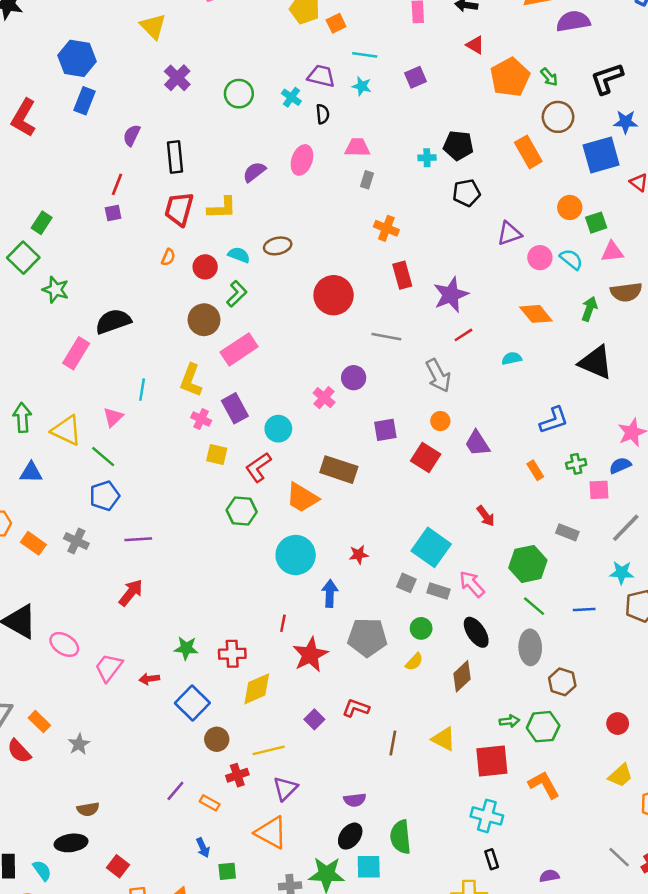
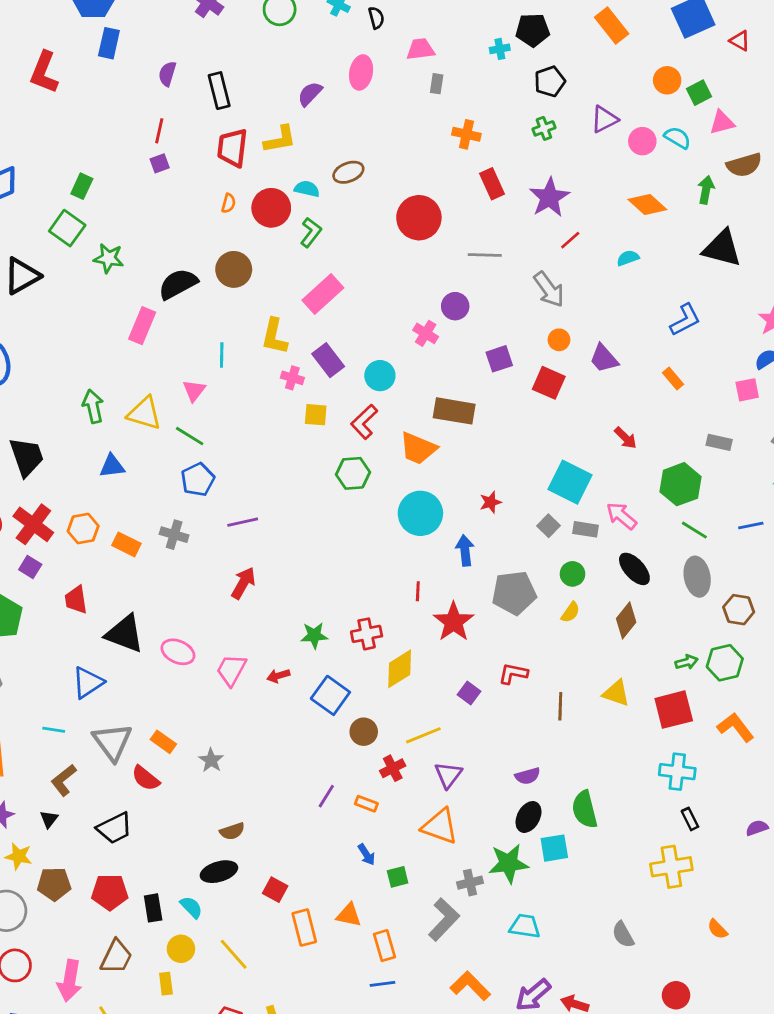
red circle: (205, 267) -> (271, 208), size x1.4
brown circle: (204, 320) -> (234, 269), moved
green cross: (576, 464) -> (544, 128), moved
gray square: (406, 583) -> (548, 526), turned 30

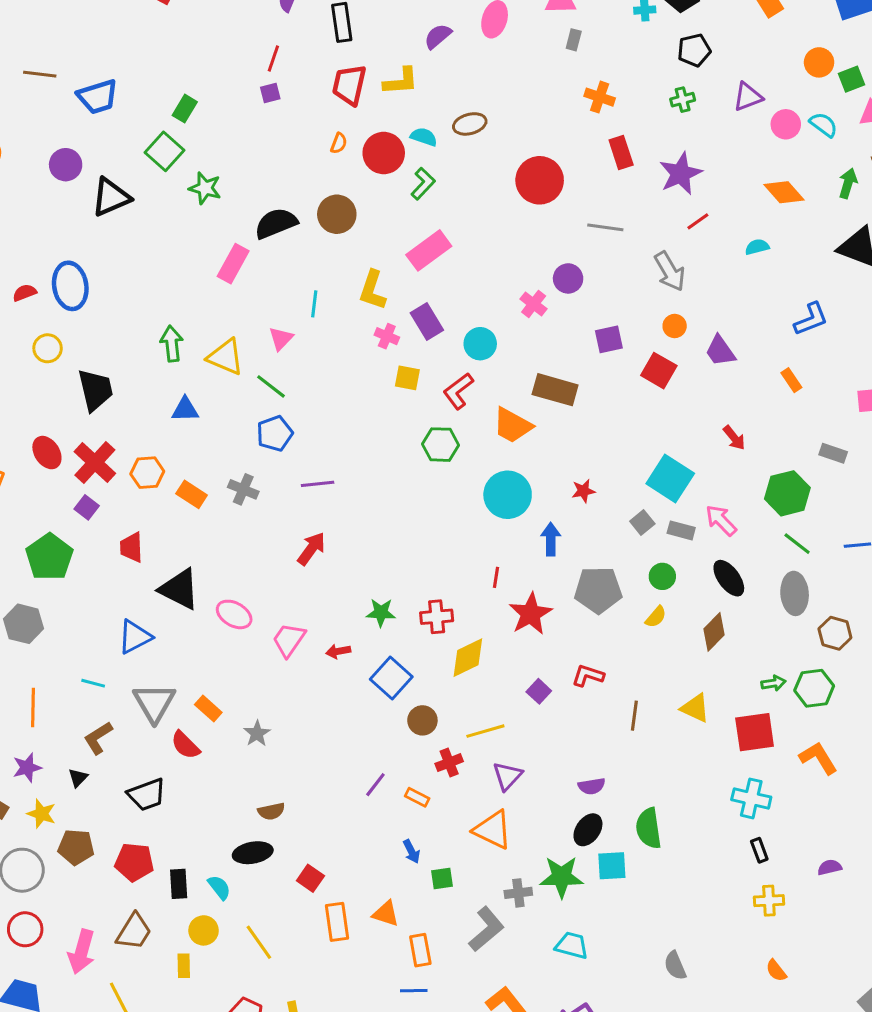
yellow cross: (671, 867) -> (769, 901), moved, size x0.7

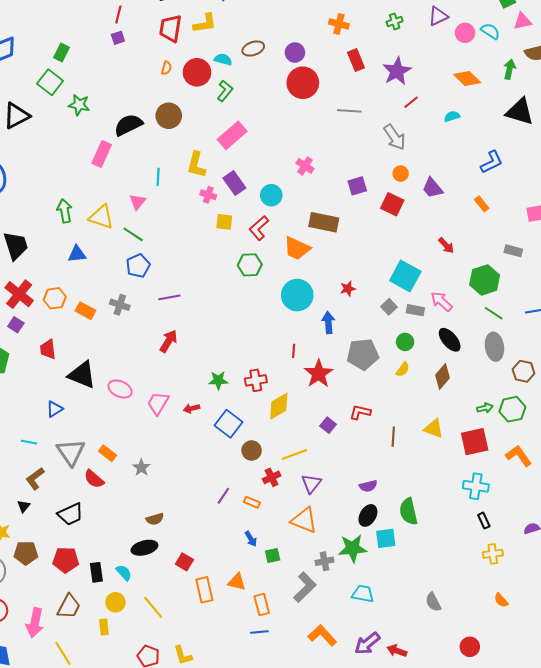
purple circle: (568, 278) -> (295, 52), moved
blue triangle: (135, 637) -> (55, 409), size x0.7

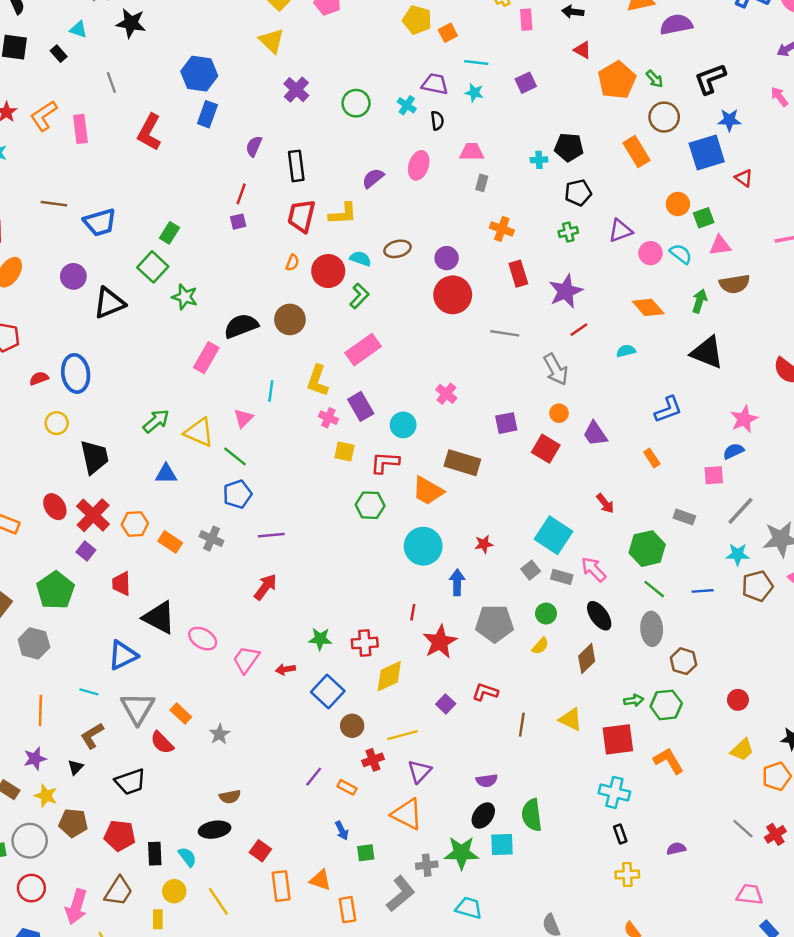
green arrow: (65, 211) -> (156, 421), turned 55
red L-shape: (259, 228) -> (385, 463), turned 40
blue triangle: (55, 409) -> (123, 655), size x1.5

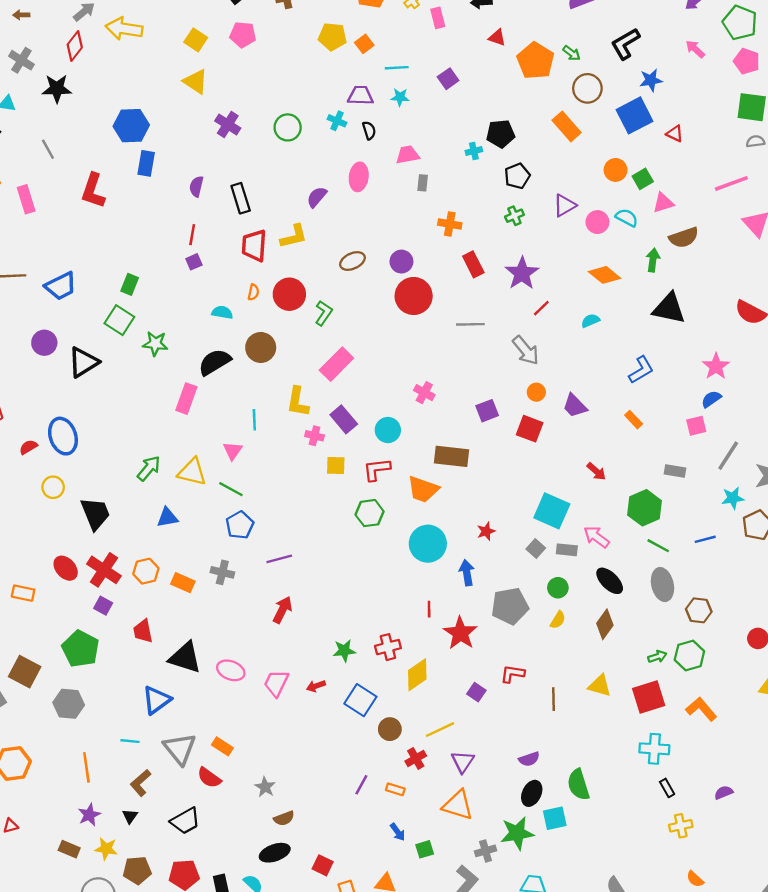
cyan semicircle: (361, 259) -> (222, 312), moved
gray star: (219, 734) -> (265, 787), moved

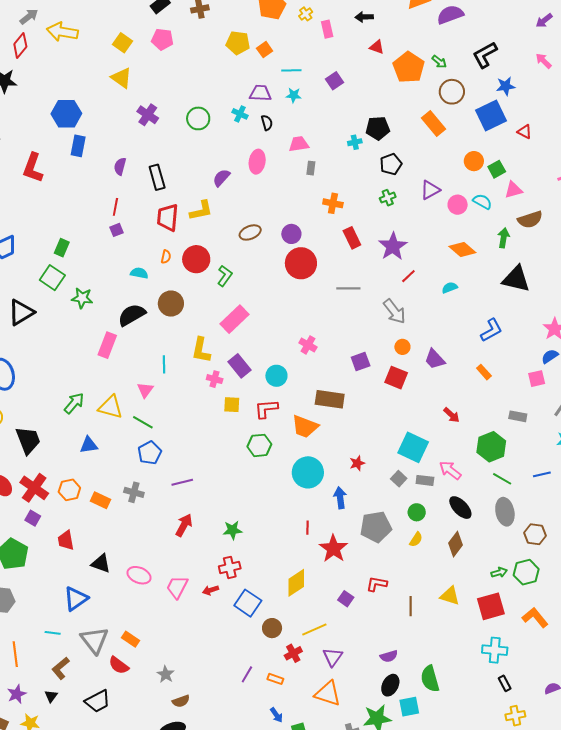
red cross: (388, 647) -> (230, 567), moved
green star: (344, 651) -> (233, 530), moved
black triangle: (185, 657) -> (101, 563), size x0.7

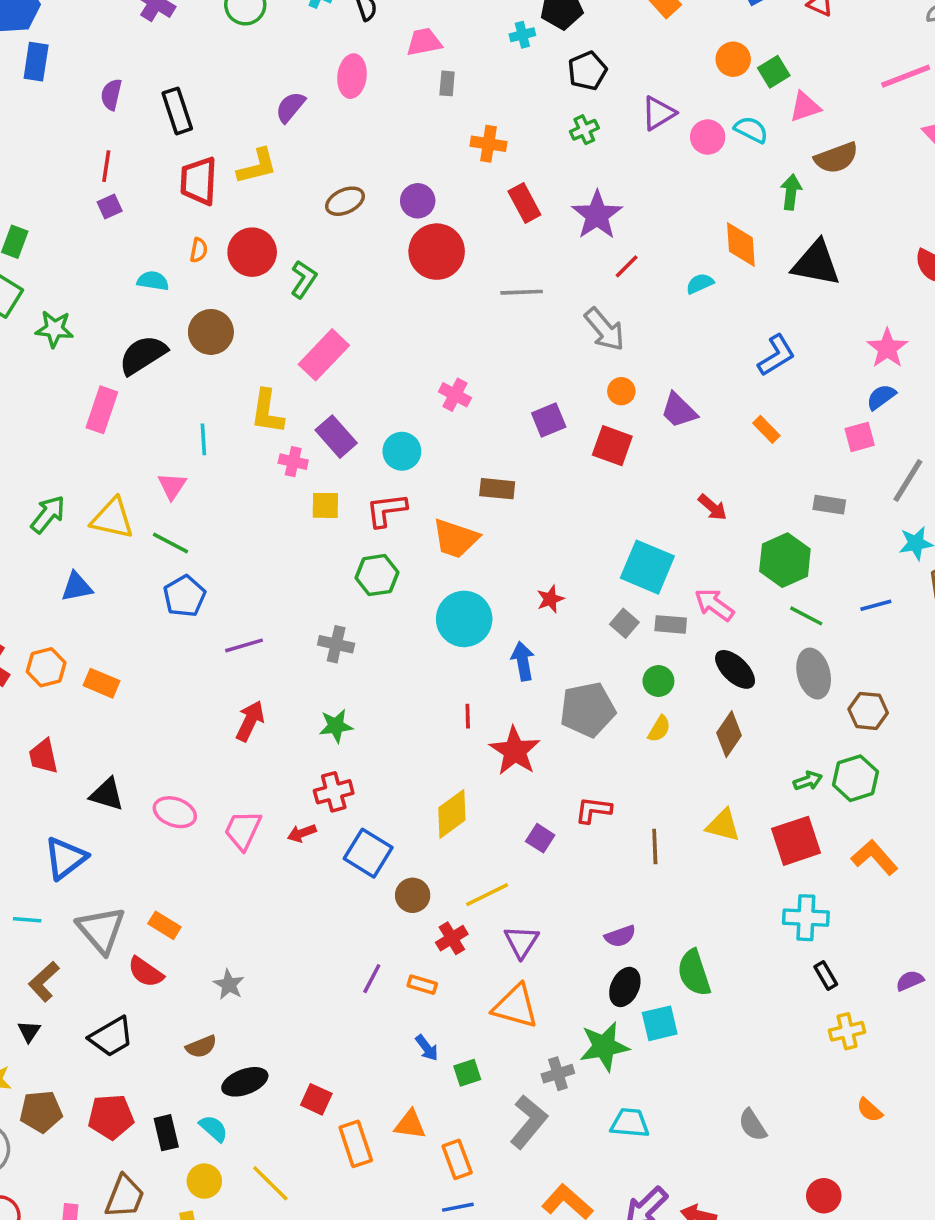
orange diamond: (462, 249) -> (741, 245), moved, turned 48
brown rectangle: (330, 399) -> (497, 489), size x0.7
gray cross: (134, 492) -> (336, 644), moved
brown semicircle: (181, 701) -> (201, 1047), moved

